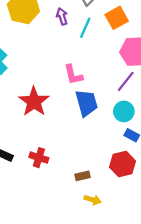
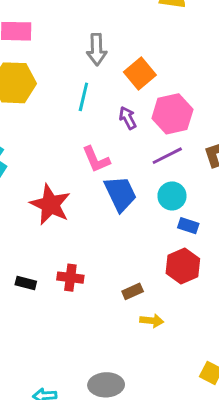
purple arrow: (62, 16) -> (128, 118), moved
cyan line: (85, 28) -> (83, 97), moved
purple line: (126, 81) -> (167, 156), turned 35

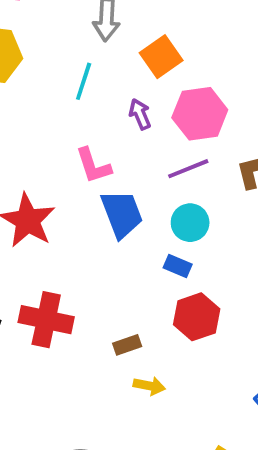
blue rectangle: (188, 226) -> (178, 266), moved
red cross: (70, 278) -> (46, 320), size x1.5

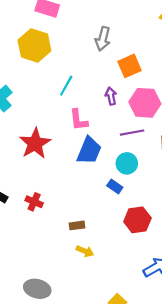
cyan line: (84, 81) -> (66, 86), moved
blue trapezoid: (122, 214) -> (89, 151), turned 32
red hexagon: (197, 317) -> (137, 220), moved
red cross: (46, 320) -> (34, 202), size x0.6

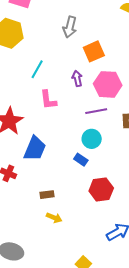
blue trapezoid: (89, 151) -> (35, 149), moved

